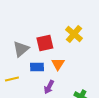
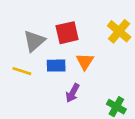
yellow cross: (74, 34) -> (119, 31), moved
yellow line: (12, 79) -> (22, 71), moved, turned 32

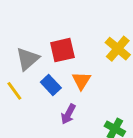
blue rectangle: (56, 66) -> (51, 85), turned 48
yellow line: (22, 71) -> (14, 91), turned 36

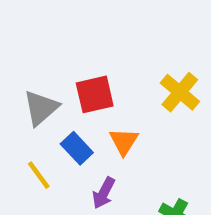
yellow line: (14, 91) -> (39, 175), moved

